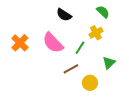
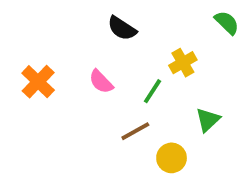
green semicircle: (103, 12) -> (227, 23), moved
pink semicircle: (53, 43) -> (101, 82), size x0.6

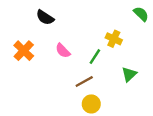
black semicircle: (122, 28) -> (45, 17), moved
yellow cross: (183, 63) -> (114, 39), turned -35
yellow circle: (172, 158) -> (91, 104), moved

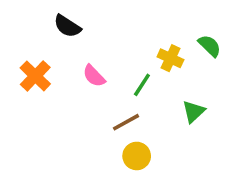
green semicircle: (141, 14) -> (210, 46), moved

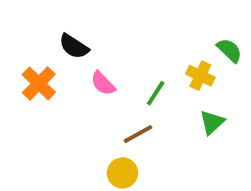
black semicircle: (67, 26) -> (74, 46), moved
yellow cross: (170, 58) -> (200, 76), moved
yellow circle: (137, 156) -> (122, 173), moved

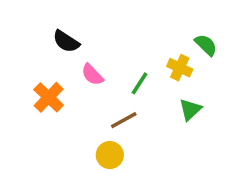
orange cross: (39, 83) -> (49, 97), moved

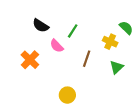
green line: (140, 83) -> (73, 31), moved
brown line: (124, 120) -> (87, 59), moved, turned -42

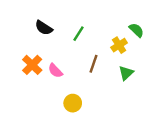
yellow cross: (110, 42) -> (119, 45), turned 32
pink semicircle: (57, 46) -> (55, 71), moved

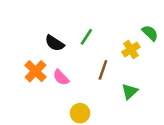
black semicircle: (44, 28) -> (55, 43), moved
green triangle: (126, 73) -> (130, 92), moved

